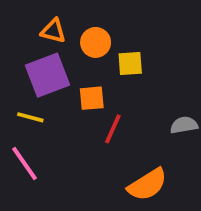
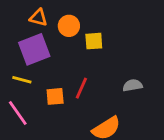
orange square: (92, 98) -> (55, 96), moved

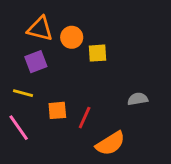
orange triangle: (38, 18) -> (40, 29), size x1.4
purple square: (34, 49) -> (36, 62), size x0.7
red line: (81, 88) -> (85, 118), moved

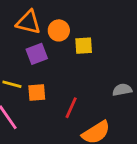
purple square: (36, 62) -> (37, 54), moved
orange square: (57, 110) -> (37, 93), moved

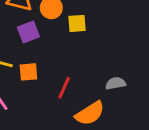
gray semicircle: (122, 90) -> (116, 83), moved

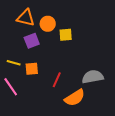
gray semicircle: (116, 83) -> (93, 77), size x1.5

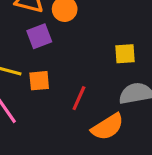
yellow square: (66, 35) -> (125, 54), moved

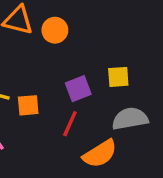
purple square: (39, 36) -> (78, 89), moved

